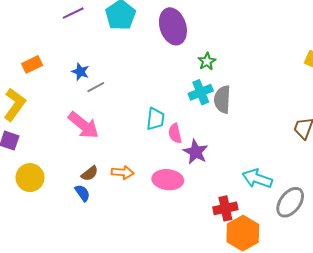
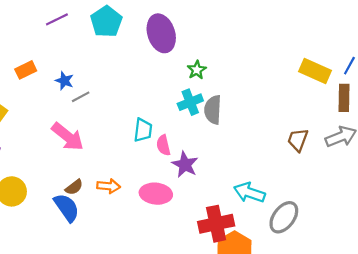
orange rectangle: (32, 64) -> (26, 70), moved
blue semicircle: (82, 193) -> (67, 208), size x1.6
red cross: (225, 208) -> (216, 224), size x1.4

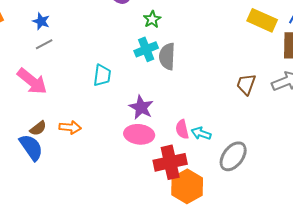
blue star: (64, 81) -> (41, 21), moved
pink semicircle: (163, 145) -> (182, 129), moved
cyan arrow: (249, 193) -> (201, 133), size x0.7
pink ellipse: (156, 194) -> (139, 134), moved

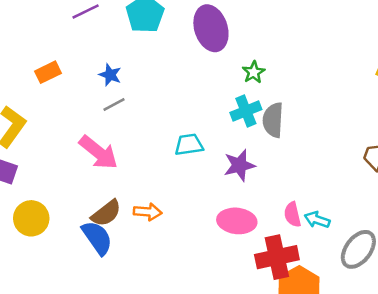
cyan trapezoid: (102, 75) -> (189, 145), turned -105
purple star: (141, 107) -> (239, 165), moved, turned 30
brown semicircle: (38, 128) -> (106, 213), size x1.4

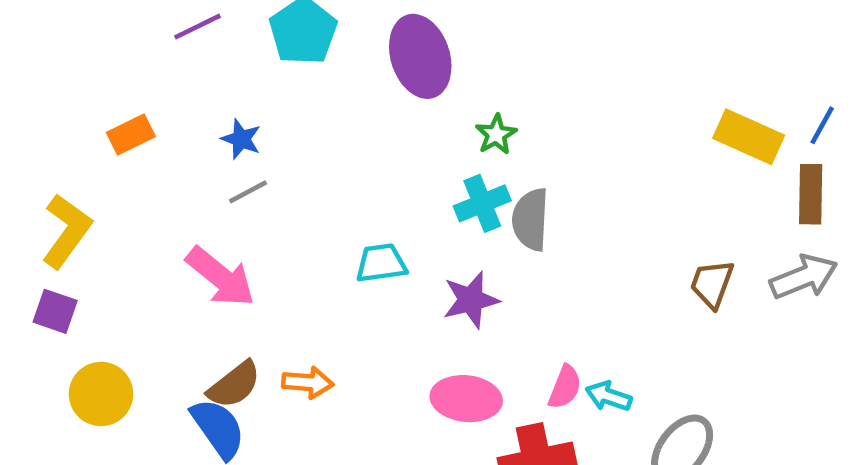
pink semicircle: (292, 214) -> (565, 387), turned -145

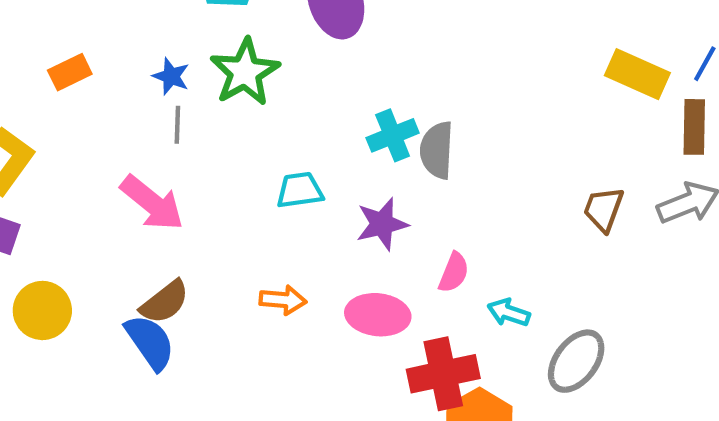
green star: (496, 134) -> (245, 72), moved, size x1.8
gray line: (248, 192) -> (177, 125), turned -60
orange arrow: (308, 383) -> (283, 300), moved
pink semicircle: (565, 387) -> (454, 273), moved

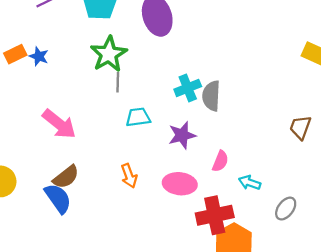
blue star: (171, 76) -> (39, 56), moved
gray line: (177, 125) -> (118, 82), moved
orange arrow: (283, 300) -> (129, 176), turned 65
gray ellipse: (576, 361) -> (286, 209), size x0.7

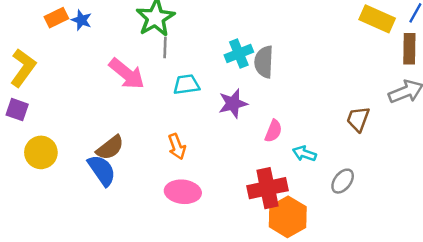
pink arrow: (59, 124) -> (127, 74), moved
brown trapezoid: (300, 127) -> (358, 119), moved
pink ellipse: (180, 184) -> (183, 192), moved

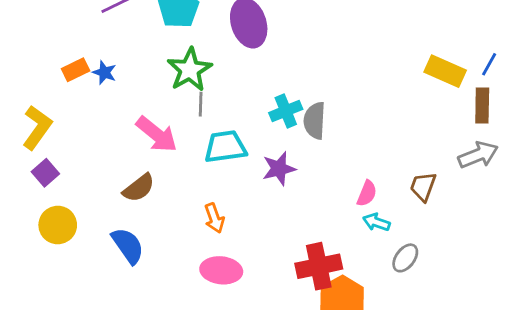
cyan trapezoid: (186, 84) -> (225, 147), size x1.4
purple square: (17, 110) -> (45, 173), moved, turned 30
pink semicircle: (273, 131) -> (367, 193), moved
brown semicircle: (110, 148) -> (139, 188), moved
cyan arrow: (304, 154) -> (376, 222), moved

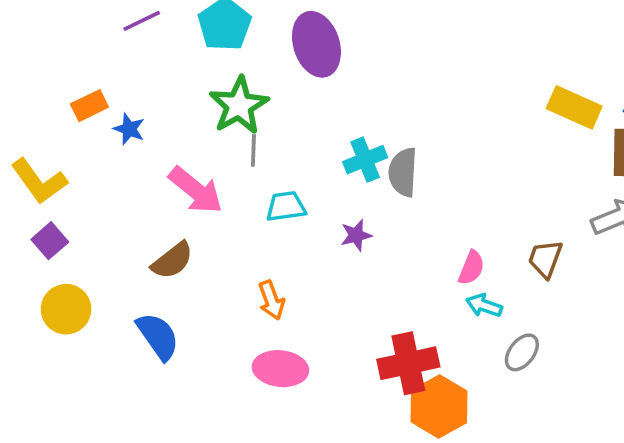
blue star: (104, 73) -> (129, 129), moved
yellow L-shape: (37, 127) -> (39, 181), turned 108
cyan trapezoid: (225, 147) -> (286, 206), size x0.7
purple star: (279, 169) -> (356, 235), size x0.7

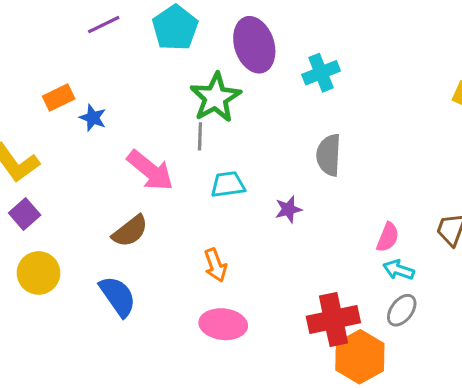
green star: (239, 106) -> (215, 98), moved
cyan cross: (365, 160) -> (321, 73), moved
gray ellipse: (522, 352) -> (402, 310), moved

